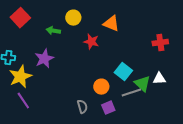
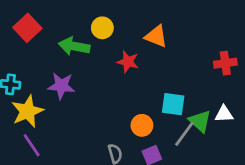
green arrow: (53, 31) -> (74, 46), size x1.5
purple star: (44, 59) -> (61, 86), turned 30
cyan square: (123, 72) -> (173, 104), turned -30
gray line: (131, 93) -> (184, 134), turned -36

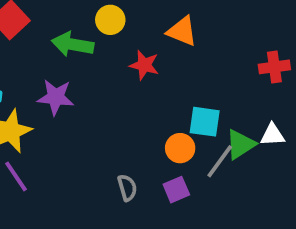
green triangle: (200, 121) -> (240, 144), turned 45
orange circle: (142, 125) -> (180, 148), moved

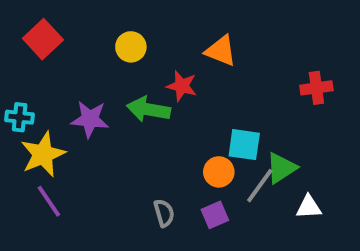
yellow circle: (110, 20) -> (131, 47), moved
green arrow: (73, 44) -> (148, 109), moved
white triangle: (273, 135) -> (309, 207), moved

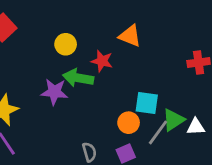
yellow circle: (131, 47) -> (66, 44), moved
purple star: (90, 119) -> (54, 92), moved
white triangle: (309, 207) -> (196, 127), moved

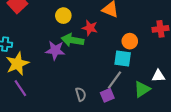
green triangle: (173, 120) -> (142, 89), moved
orange circle: (129, 123) -> (130, 41), moved
gray line: (158, 132) -> (114, 80), moved

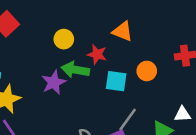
purple star: (55, 50) -> (54, 82), turned -30
cyan square: (123, 59) -> (116, 81), moved

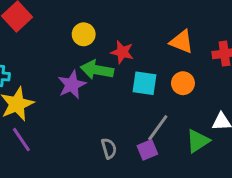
orange triangle: (122, 31) -> (181, 42), moved
orange circle: (147, 71) -> (183, 83), moved

